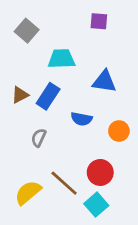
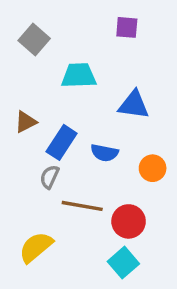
blue rectangle: (48, 96) -> (62, 142), moved
brown line: (64, 183) -> (82, 206), moved, turned -32

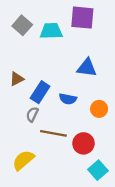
purple square: (127, 27) -> (82, 18), size x1.6
cyan trapezoid: (79, 76) -> (51, 31), moved
cyan square: (123, 263) -> (98, 170), moved

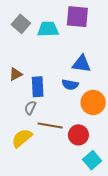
blue rectangle: (40, 92) -> (38, 87), turned -36
blue semicircle: (68, 99) -> (70, 85), moved
orange circle: (99, 109) -> (93, 102), size x1.5
yellow semicircle: (23, 160) -> (22, 138), moved

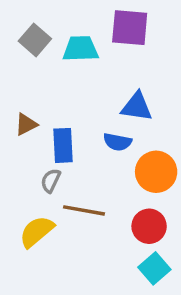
red circle: (78, 135) -> (149, 226), moved

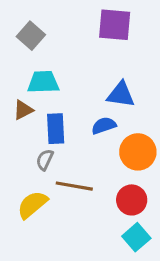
cyan trapezoid: (81, 49) -> (43, 82), moved
blue semicircle: (117, 142) -> (104, 126), turned 150

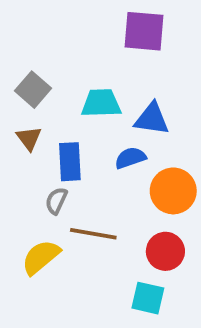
gray square: (31, 36) -> (33, 90), moved
cyan trapezoid: (43, 82) -> (101, 103), moved
brown triangle: (23, 110) -> (29, 138), turned -40
cyan square: (136, 237) -> (148, 298), moved, turned -36

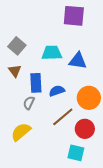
blue semicircle: (130, 158) -> (57, 91), moved
brown line: (93, 234) -> (63, 117), moved, turned -50

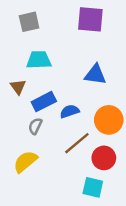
gray square: (17, 46) -> (29, 22), moved, turned 36
cyan trapezoid: (52, 53) -> (39, 60), moved
blue rectangle: (36, 83) -> (44, 102), turned 66

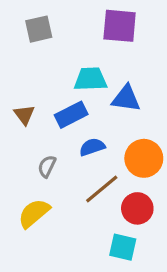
cyan trapezoid: (39, 60) -> (90, 79), moved
blue rectangle: (44, 102) -> (71, 115), moved

